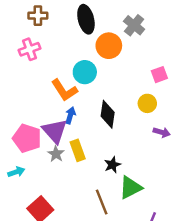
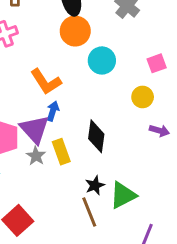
orange circle: (109, 46) -> (75, 31), moved
cyan circle: (85, 72) -> (102, 60), moved
black diamond: (108, 114) -> (96, 136), moved
black star: (112, 165) -> (95, 185), moved

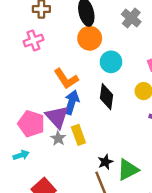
blue arrow: (53, 111) -> (72, 102), size x1.5
black diamond: (96, 136) -> (107, 97), moved

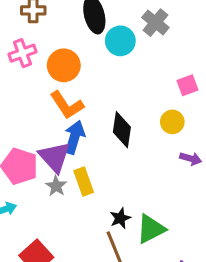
orange circle: (90, 38) -> (64, 65), moved
cyan circle: (111, 62) -> (120, 41), moved

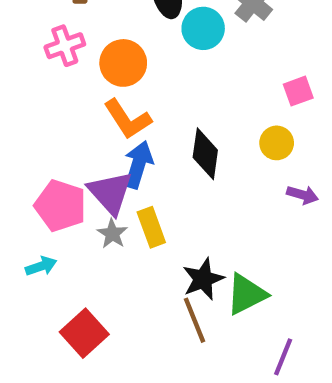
black star: (120, 218) -> (203, 279), size x1.4

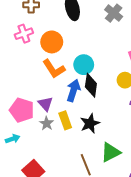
cyan circle: (203, 28) -> (84, 65), moved
blue arrow: (138, 165) -> (73, 90), moved
purple triangle: (110, 193) -> (46, 104), size x0.7
black star: (203, 279) -> (90, 123), moved

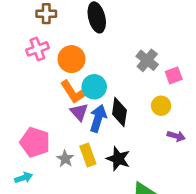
gray cross: (114, 13) -> (147, 60), moved
cyan circle: (84, 65) -> (94, 87), moved
purple triangle: (46, 104) -> (79, 112), moved
black star: (90, 123) -> (118, 159), turned -30

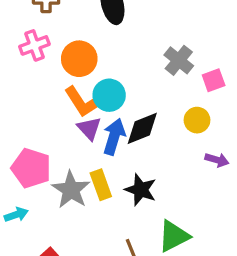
black diamond: (119, 112) -> (142, 128), turned 60
gray star: (65, 159) -> (71, 190), size x1.6

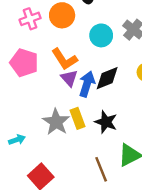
orange circle: (79, 59) -> (62, 15), moved
cyan circle: (109, 95) -> (101, 35), moved
pink pentagon: (31, 168) -> (24, 63), moved

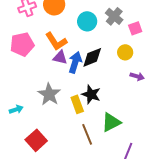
pink pentagon: (24, 63) -> (22, 44), turned -30
purple triangle: (69, 78) -> (60, 57), turned -35
yellow rectangle: (77, 118) -> (77, 104), moved

